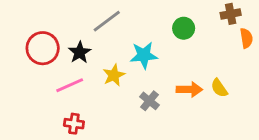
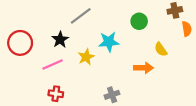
red circle: (43, 48) -> (20, 43), moved
yellow semicircle: (219, 88) -> (161, 49), moved
gray cross: (149, 101) -> (112, 95), moved, turned 32

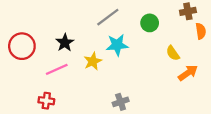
gray line: (81, 16) -> (108, 17), moved
orange arrow: (143, 68) -> (188, 73), moved, turned -36
red cross: (56, 94) -> (46, 101), moved

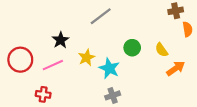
green circle: (150, 23) -> (132, 48), moved
cyan star: (117, 45) -> (109, 68), moved, turned 30
red circle: (22, 46) -> (20, 60), moved

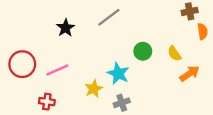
black star: (60, 40) -> (66, 28), moved
yellow star: (87, 57) -> (94, 89), moved

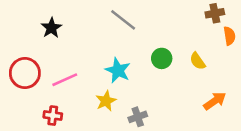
gray line: (109, 17) -> (123, 20), turned 75
black star: (66, 28) -> (51, 28), moved
cyan star: (118, 73) -> (118, 70), moved
orange arrow: (190, 73) -> (215, 101), moved

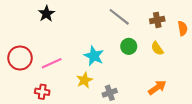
brown cross: (215, 13) -> (157, 20), moved
gray line: (123, 20) -> (119, 17), moved
black star: (51, 28) -> (46, 14), moved
orange arrow: (215, 101) -> (157, 88), moved

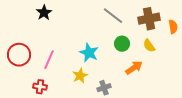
brown cross: (157, 20) -> (149, 19), size x1.5
pink line: (52, 63) -> (49, 60), turned -42
orange arrow: (157, 88) -> (134, 68), moved

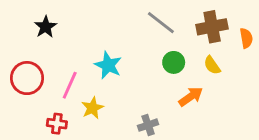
black star: (44, 13) -> (45, 27), moved
cyan star: (89, 53) -> (108, 65), moved
yellow star: (80, 76) -> (92, 108), moved

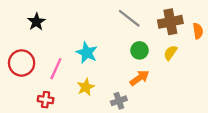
yellow semicircle: (212, 65) -> (170, 53), turned 70
orange arrow: (191, 97) -> (139, 78), moved
yellow star: (92, 108) -> (86, 87), moved

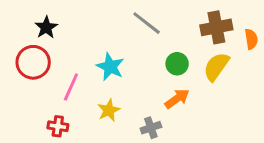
gray line: (129, 18) -> (147, 23), moved
yellow semicircle: (170, 53) -> (216, 67), size x1.5
red circle: (22, 63) -> (33, 62), moved

